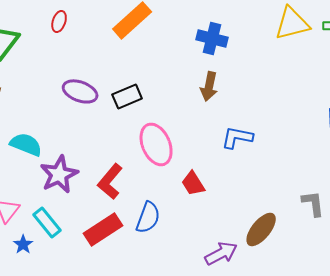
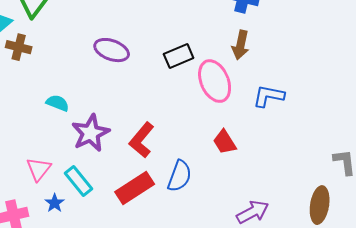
black rectangle: (127, 96) -> (179, 56), moved
cyan semicircle: (26, 144) -> (58, 103), size x0.7
pink ellipse: (156, 144) -> (215, 81), moved
brown ellipse: (261, 229) -> (320, 205), moved, turned -30

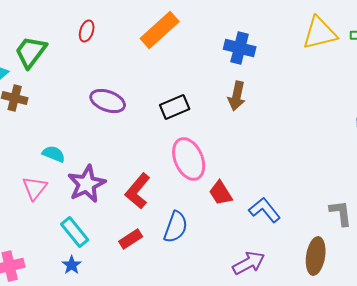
pink ellipse: (215, 81) -> (189, 159), moved
blue L-shape: (269, 96) -> (265, 210), moved, turned 40
pink triangle: (39, 169) -> (35, 188), moved
red rectangle: (135, 188) -> (131, 239), size x0.6
blue star: (55, 203) -> (72, 265), moved

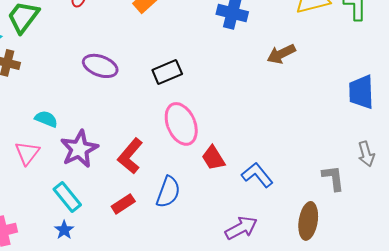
brown arrow: (237, 96) -> (281, 54), moved, turned 52

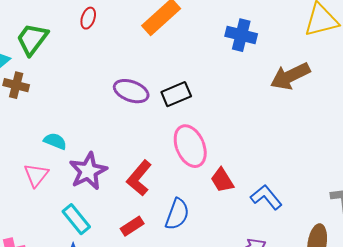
brown arrow: (281, 54) -> (290, 76), size x1.4
purple ellipse: (100, 66) -> (131, 91), moved

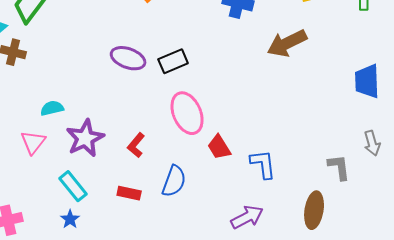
cyan semicircle: (55, 141) -> (52, 108), turned -35
red L-shape: (139, 178) -> (136, 145), size x0.7
blue L-shape: (266, 197) -> (263, 164), turned 32
red rectangle: (132, 226) -> (129, 193), turned 45

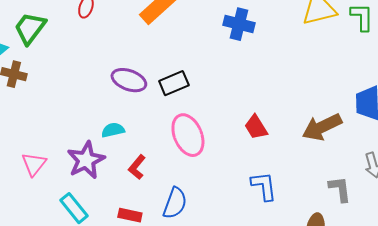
brown arrow: (287, 43) -> (322, 127), moved
cyan semicircle: (52, 108) -> (113, 130), moved
red trapezoid: (219, 147) -> (256, 127), moved

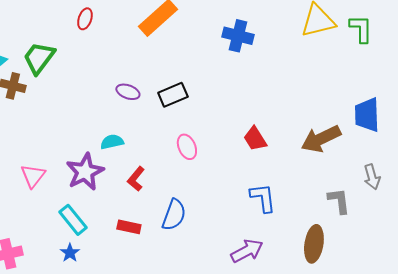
green trapezoid: (30, 28) -> (39, 58), moved
purple ellipse: (129, 80) -> (128, 92), size x0.7
pink ellipse: (188, 135) -> (187, 147), size x0.6

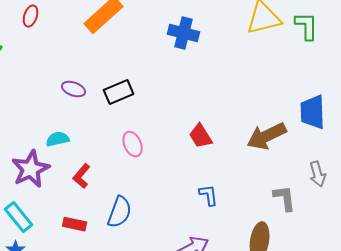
blue L-shape: (263, 198) -> (209, 195), size x0.7

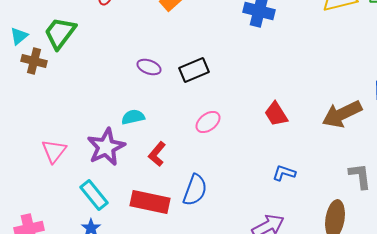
pink ellipse: (133, 144) -> (208, 122), turned 75
blue L-shape: (209, 195) -> (284, 173), turned -65
red rectangle: (75, 224) -> (150, 202), size x1.6

